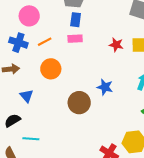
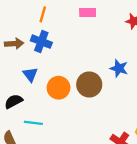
orange line: (45, 42) -> (43, 14), moved, turned -48
blue cross: (18, 43) -> (41, 42), moved
orange circle: (51, 69) -> (59, 88), moved

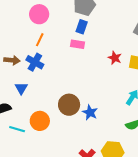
blue star: (119, 68) -> (90, 112), moved
orange circle: (59, 88) -> (40, 121), moved

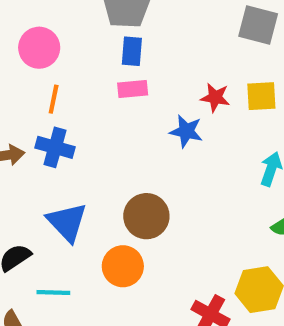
blue triangle: (21, 88) -> (67, 222), moved, size x1.5
blue star: (90, 112) -> (186, 131), moved
orange circle: (40, 121) -> (123, 266), moved

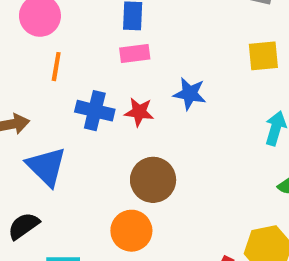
red star: (215, 97) -> (139, 112), moved
blue cross: (55, 147) -> (95, 111), moved
blue triangle: (67, 222) -> (46, 167), moved

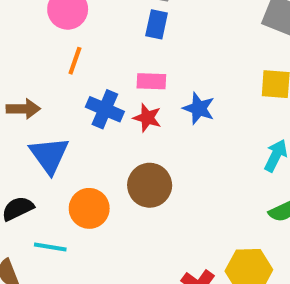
pink rectangle: (135, 54) -> (151, 81), moved
orange circle: (131, 231) -> (89, 208), moved

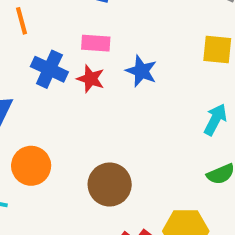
orange line: (75, 61) -> (22, 21), turned -36
brown circle: (150, 185) -> (110, 185), moved

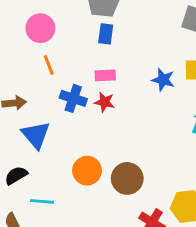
blue star: (141, 71) -> (163, 80), moved
orange circle: (31, 166) -> (87, 171), moved

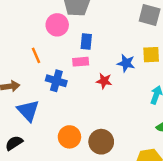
pink circle: (40, 28) -> (57, 25), moved
blue rectangle: (106, 34) -> (86, 41), moved
red star: (104, 102) -> (104, 81), moved

